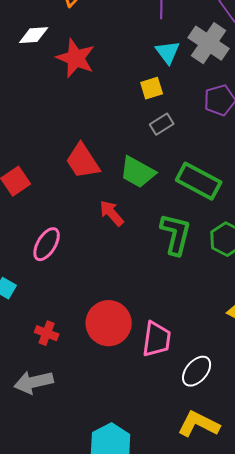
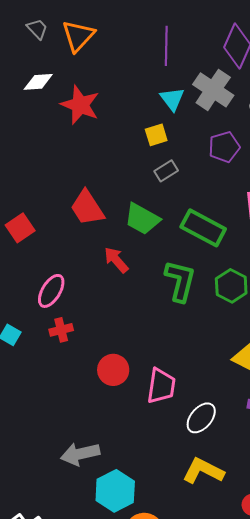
red circle: (109, 323) -> (113, 370), size x0.7
red cross: (47, 333) -> (61, 330), moved, turned -35
gray arrow: (34, 382) -> (80, 454), moved

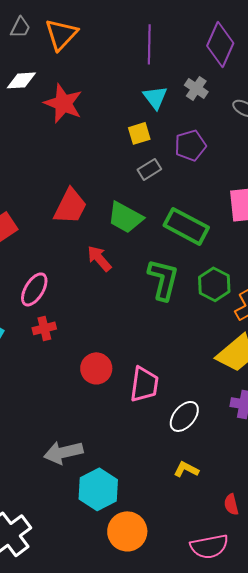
gray trapezoid: (37, 29) -> (20, 27), turned 70
gray cross: (213, 90) -> (196, 88), size x0.6
purple pentagon: (224, 147) -> (190, 145), moved
red trapezoid: (87, 208) -> (70, 206), turned -120
yellow L-shape: (203, 471) -> (186, 469), size x0.6

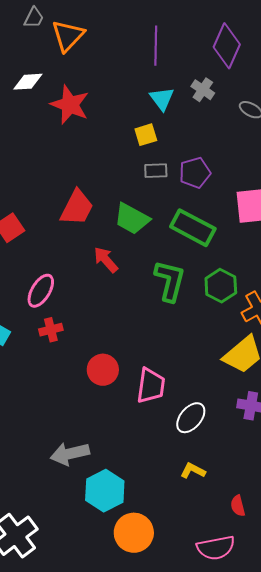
gray trapezoid: (20, 27) -> (34, 18), moved
purple pentagon: (190, 145) -> (195, 173), moved
gray rectangle: (149, 169) -> (156, 171), turned 30

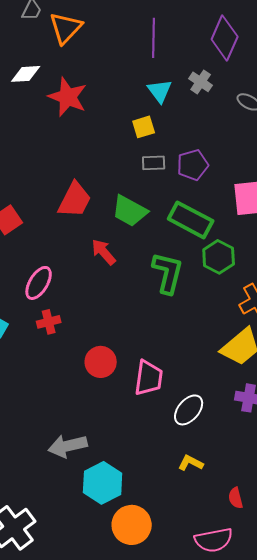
green hexagon: (221, 286) -> (219, 257), moved

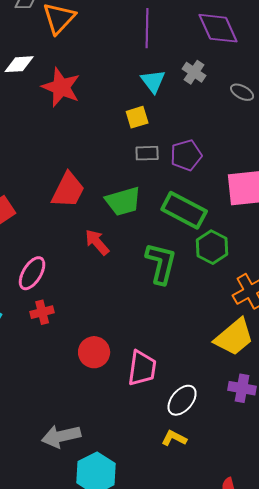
purple diamond: (225, 38) -> (218, 28), turned -48
green trapezoid: (130, 211) -> (123, 201), turned -45
yellow L-shape: (191, 463) -> (174, 438), moved

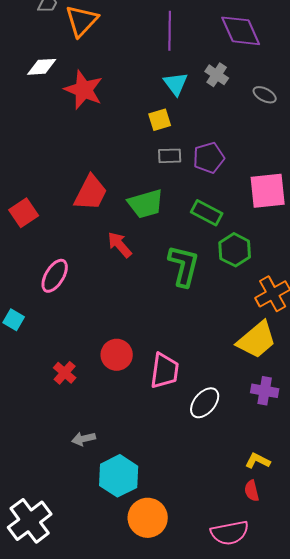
green rectangle: (184, 210) -> (207, 213), size x0.7
red cross: (42, 312) -> (65, 373), moved, turned -35
gray arrow: (61, 436) -> (84, 439), size x0.6
yellow L-shape: (174, 438) -> (258, 461), moved

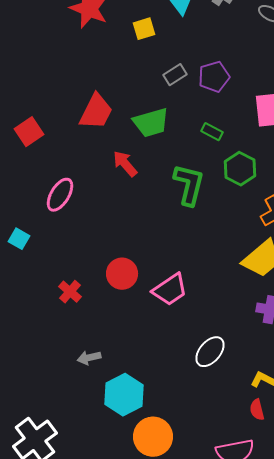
yellow square: (160, 120) -> (144, 29), moved
gray rectangle: (170, 156) -> (175, 75), turned -30
green rectangle: (207, 213) -> (212, 132), size x0.7
pink trapezoid: (165, 371) -> (170, 290), turned 48
white ellipse: (205, 403) -> (210, 352), moved

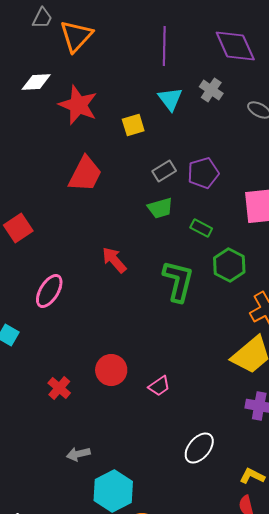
red trapezoid: (96, 112) -> (85, 174), moved
green trapezoid: (151, 123) -> (160, 208), moved, size x0.7
pink trapezoid: (170, 290) -> (159, 386), size x0.6

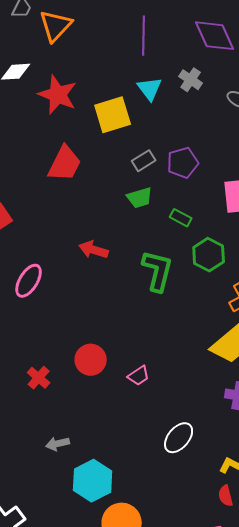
yellow square: (133, 125) -> (113, 115), size x1.6
red arrow: (114, 260) -> (94, 250), turned -32

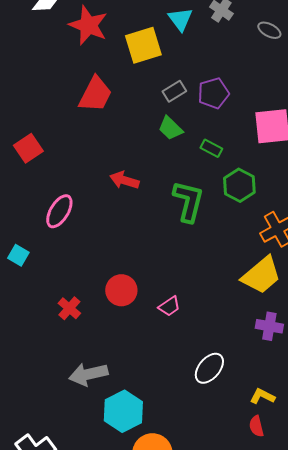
green trapezoid: (140, 198) -> (170, 128), turned 60
gray arrow: (58, 444) -> (88, 374), size x1.6

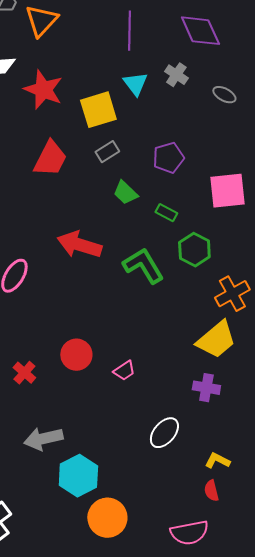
gray rectangle: (174, 91) -> (107, 152), moved
red arrow: (124, 180) -> (79, 245), size x1.5
green L-shape: (188, 201) -> (143, 266), turned -45
purple cross: (269, 326) -> (206, 388), moved

